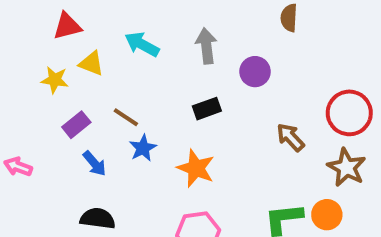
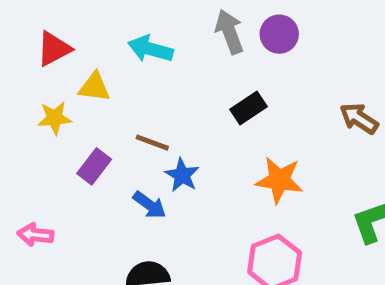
purple circle: (255, 72) -> (279, 34), moved
blue arrow: (95, 163) -> (149, 205), moved
orange star: (196, 168) -> (279, 180), moved

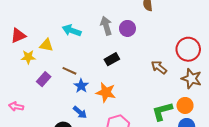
red triangle: (54, 49) -> (18, 36), moved
orange star: (279, 180) -> (106, 92), moved
blue arrow: (149, 205) -> (80, 112), moved

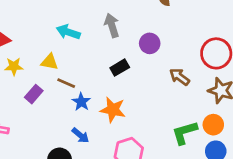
purple circle: (127, 28) -> (150, 43), moved
yellow triangle: (46, 45) -> (50, 62), moved

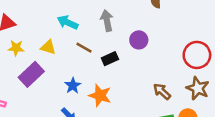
brown arrow: (179, 77) -> (162, 91), moved
brown line: (66, 83) -> (84, 48), moved
purple rectangle: (34, 94) -> (31, 74), size x1.5

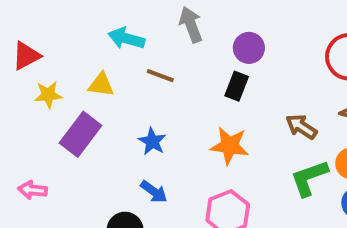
black rectangle: (110, 59) -> (237, 86), moved, turned -35
orange star: (100, 95) -> (230, 146), moved

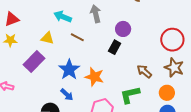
yellow star: (48, 95) -> (10, 40), moved
blue star: (152, 141) -> (69, 70), size x1.5
orange star: (230, 146) -> (94, 77), moved
green L-shape: (309, 178) -> (130, 95), moved

